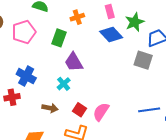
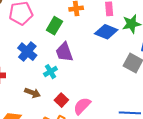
blue diamond: (111, 35) -> (106, 32), turned -35
blue cross: (26, 76) -> (27, 52), moved

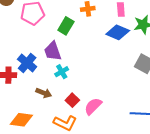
blue cross: (27, 52) -> (27, 63), moved
purple trapezoid: (64, 52) -> (53, 51), moved

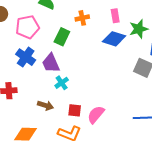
blue cross: (27, 63) -> (26, 57), moved
red square: (72, 100) -> (75, 110), turned -32

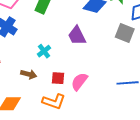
purple trapezoid: (51, 63) -> (77, 36), moved

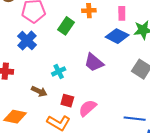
purple trapezoid: (77, 36) -> (94, 62), turned -35

